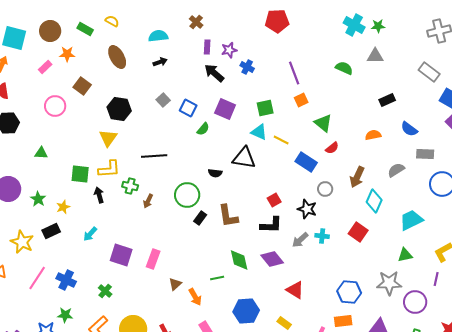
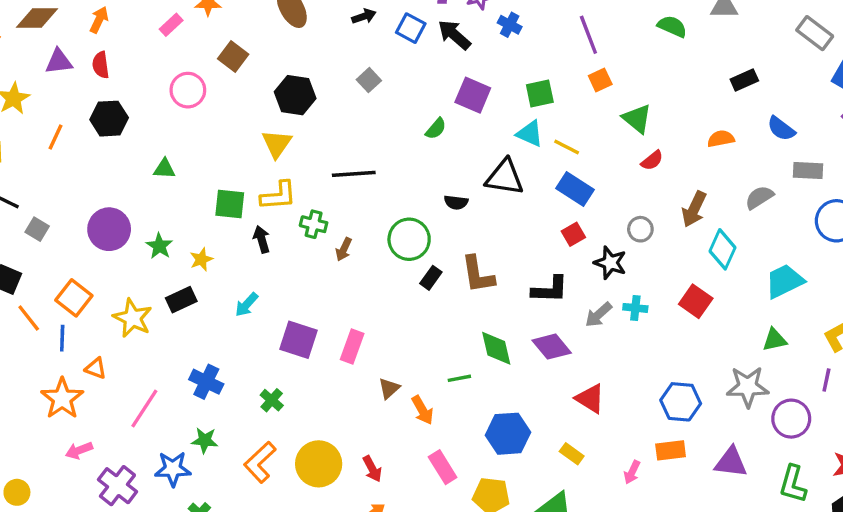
blue square: (188, 108) -> (411, 28), moved
blue rectangle: (306, 162) -> (575, 189), moved
red square: (274, 200) -> (573, 234), moved
pink line: (37, 278) -> (144, 409), moved

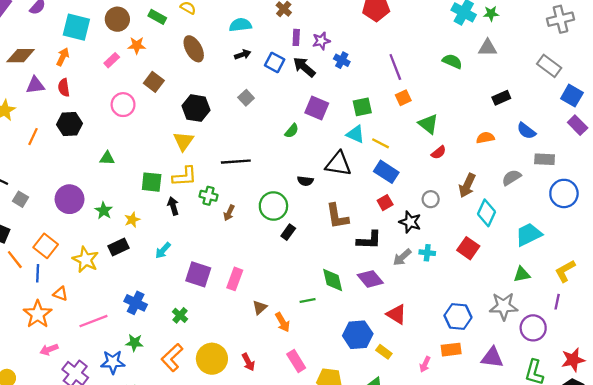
brown L-shape: (478, 274) -> (337, 216), moved
pink line: (144, 409) -> (93, 321), turned 36
blue hexagon: (508, 434) -> (358, 335), moved

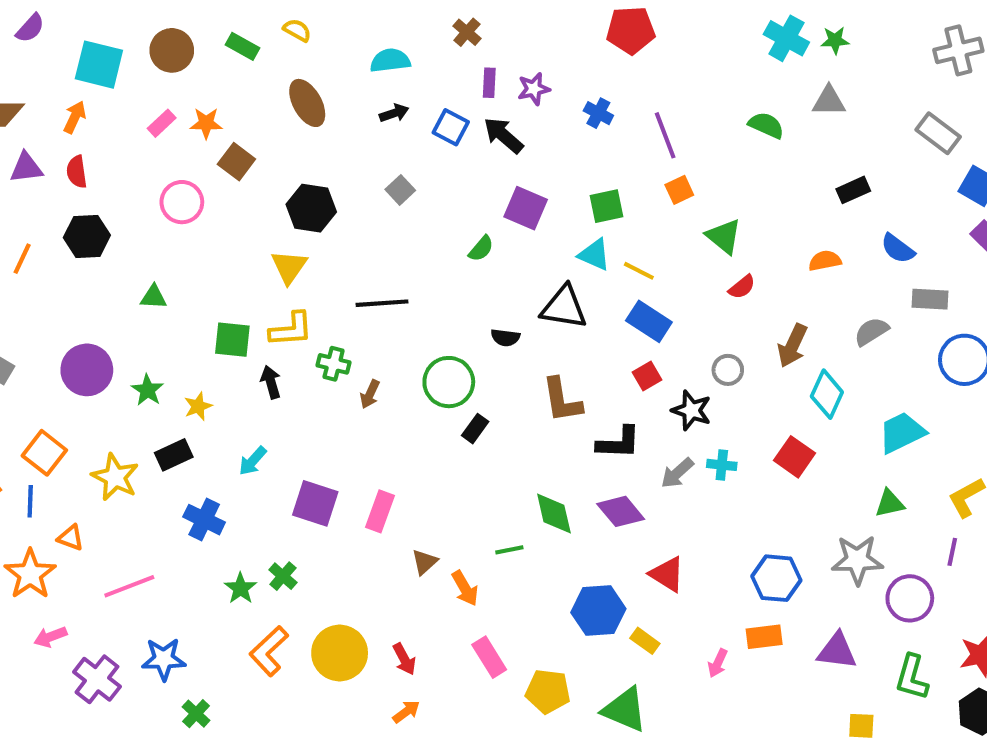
orange star: (137, 45) -> (206, 123), moved
blue cross: (342, 60) -> (598, 113), moved
blue cross: (136, 303) -> (204, 520), moved
green star: (134, 343) -> (240, 588), moved, turned 30

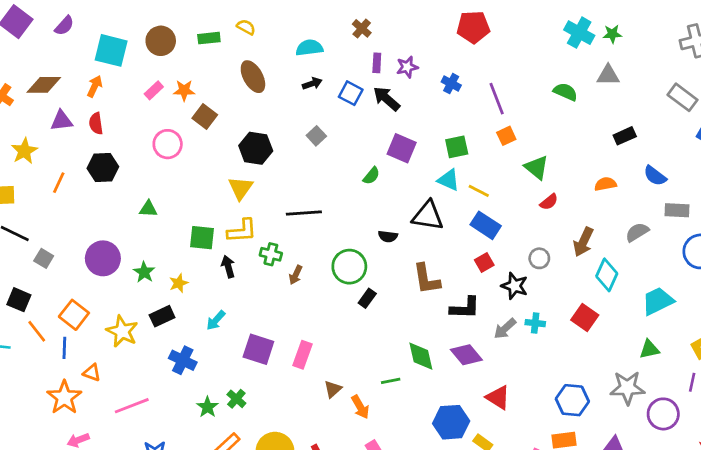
green rectangle: (243, 46) -> (209, 38), turned -35

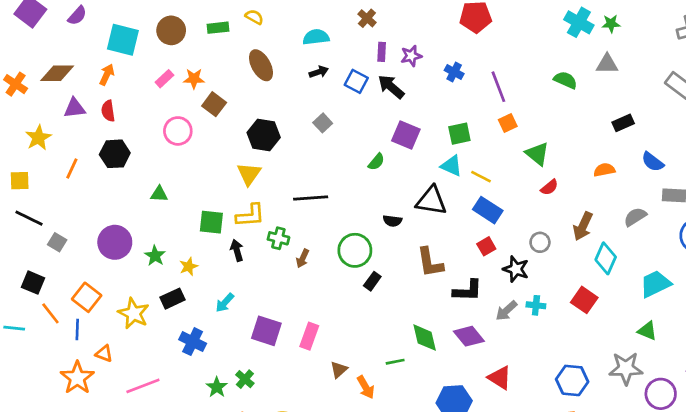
green triangle: (649, 349) -> (647, 331), turned 35

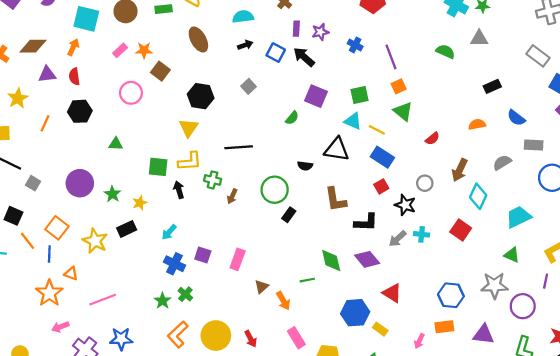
green triangle: (537, 154) -> (403, 111), moved
purple square: (266, 331) -> (203, 255), size x0.7
blue cross: (193, 342) -> (174, 264), moved

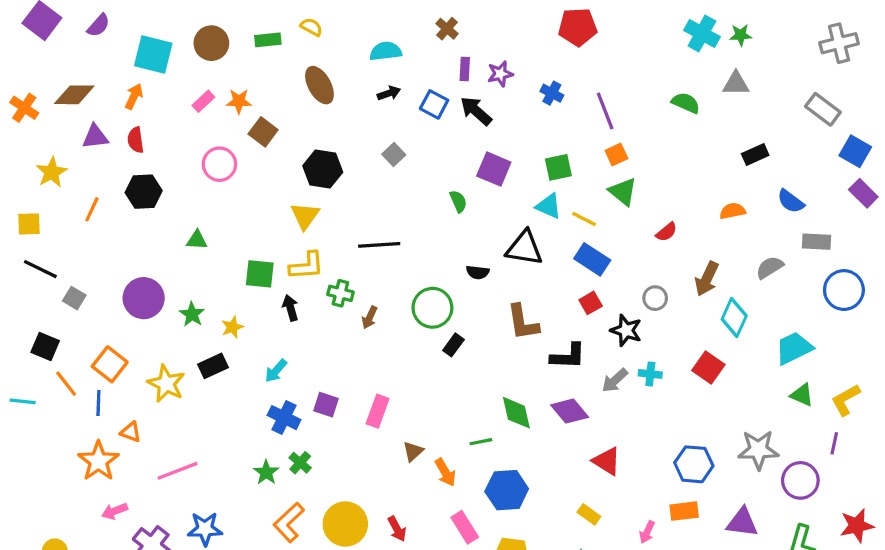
green semicircle: (292, 118) -> (458, 201), turned -64
green triangle: (512, 255) -> (802, 395), moved
blue hexagon: (355, 313) -> (507, 490), moved

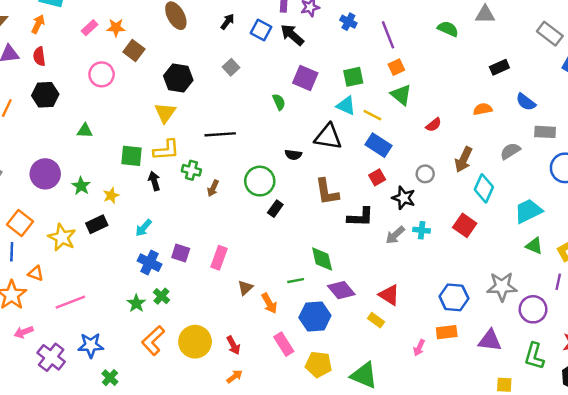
black arrow: (389, 93) -> (227, 22), turned -35
purple diamond: (570, 411) -> (341, 290), moved
yellow rectangle: (589, 514) -> (376, 320), moved

